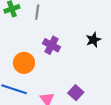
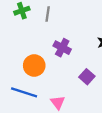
purple square: (76, 93) -> (87, 77), moved

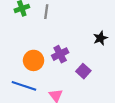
purple cross: (62, 48) -> (60, 54), moved, turned 35

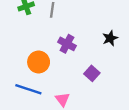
purple cross: (60, 54) -> (67, 44), moved, turned -35

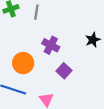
purple square: (92, 73) -> (64, 71), moved

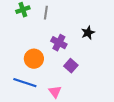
black star: (93, 40) -> (88, 33), moved

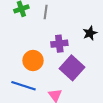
purple cross: (59, 43) -> (59, 44), turned -35
purple square: (71, 66) -> (72, 68), size x1.6

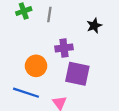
black star: (90, 33) -> (94, 26), moved
purple square: (72, 68) -> (77, 74), turned -30

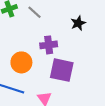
gray line: (49, 14) -> (34, 12), turned -56

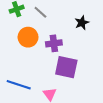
orange circle: (21, 62) -> (28, 37), moved

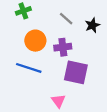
gray line: (40, 12) -> (66, 19), moved
blue line: (19, 85) -> (29, 68), moved

